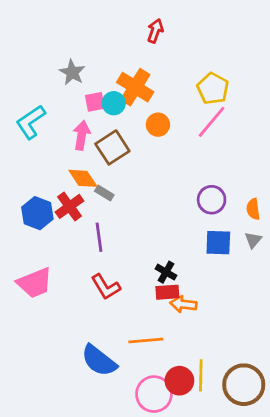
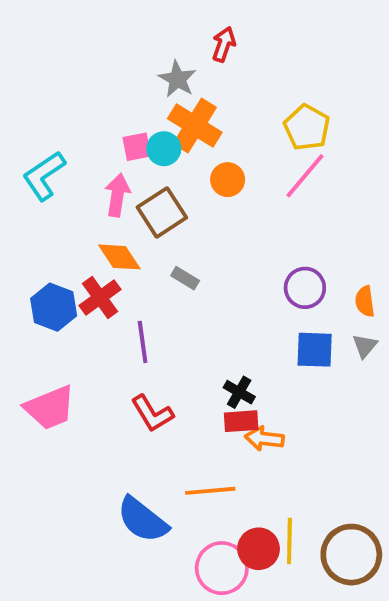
gray star: (72, 72) -> (177, 79), moved
gray rectangle: (104, 193) -> (185, 278), moved

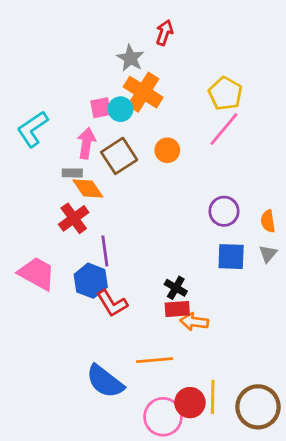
orange circle: (228, 180) -> (167, 150), moved
gray rectangle: (185, 278) -> (72, 173), moved, turned -30
blue hexagon: (54, 307) -> (91, 281), moved
pink trapezoid: (50, 408) -> (37, 274), moved, turned -129

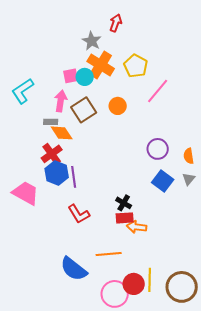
yellow pentagon: (225, 94) -> (136, 66), moved
blue square: (231, 257) -> (163, 181), turned 35
blue hexagon: (91, 281) -> (57, 173), moved

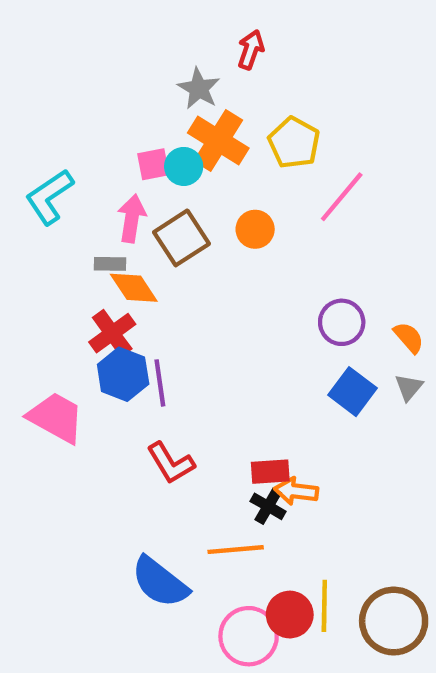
orange semicircle: (189, 156) -> (409, 337), turned 147
black cross: (124, 203) -> (268, 506), moved

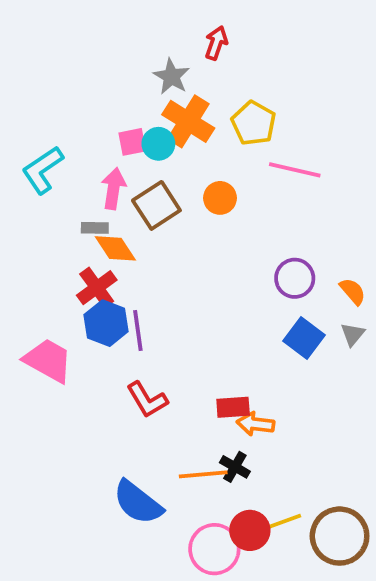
pink line: (342, 197) -> (295, 170), turned 63
black cross: (268, 506) -> (235, 467), moved
yellow line: (324, 606) -> (280, 523), turned 69

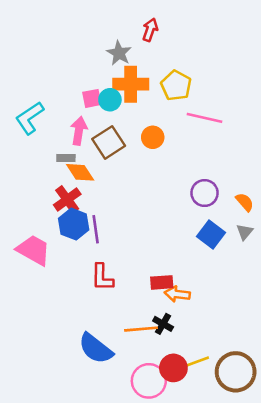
orange cross: (188, 121) -> (131, 84), turned -32
red L-shape: (147, 400) -> (102, 277), turned 32

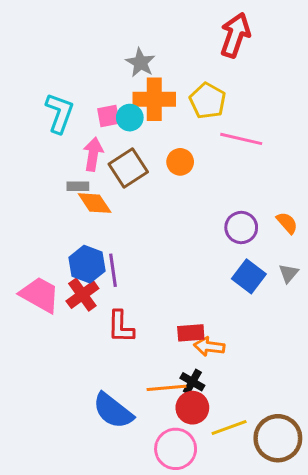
red arrow: (150, 30) -> (235, 35), moved, size x1.6
cyan L-shape: (30, 118) -> (60, 113), moved, turned 144
red cross: (67, 199) -> (82, 295), moved
orange semicircle: (245, 202) -> (287, 223), moved
red circle: (173, 368) -> (192, 408), moved

